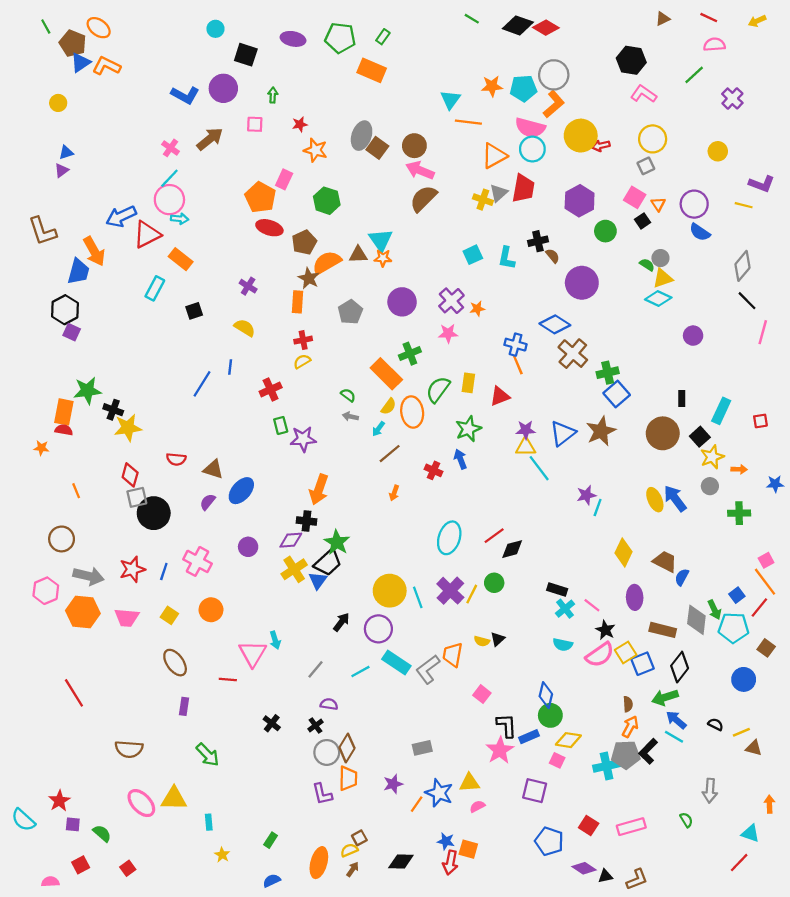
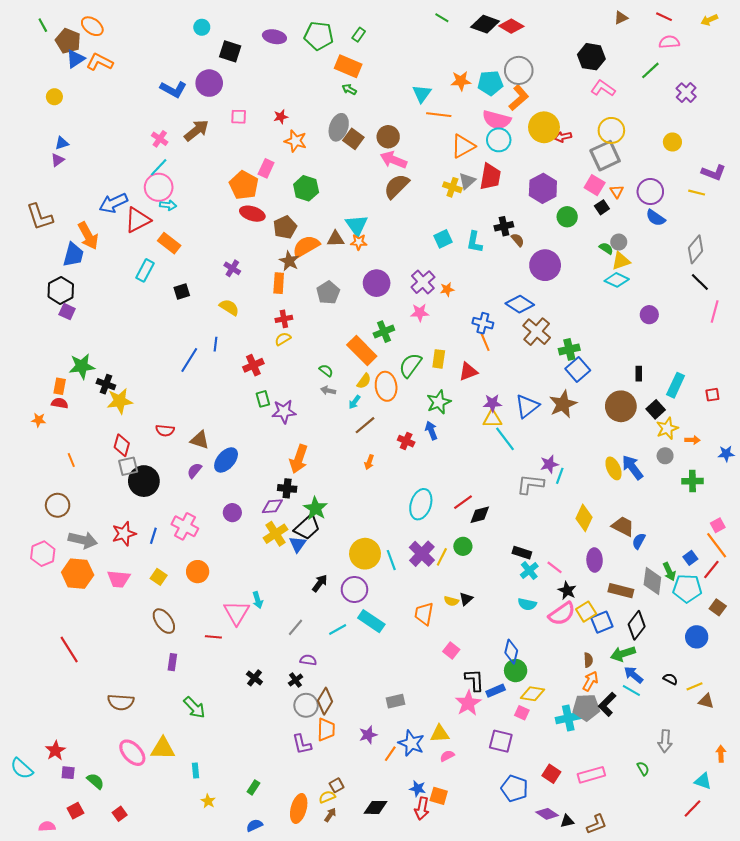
green arrow: (273, 95) -> (349, 89), moved, turned -64
gray square: (646, 166) -> (605, 156), size x1.8
orange rectangle: (64, 412) -> (60, 386), size x0.7
gray L-shape: (428, 669) -> (530, 484), moved, turned 44

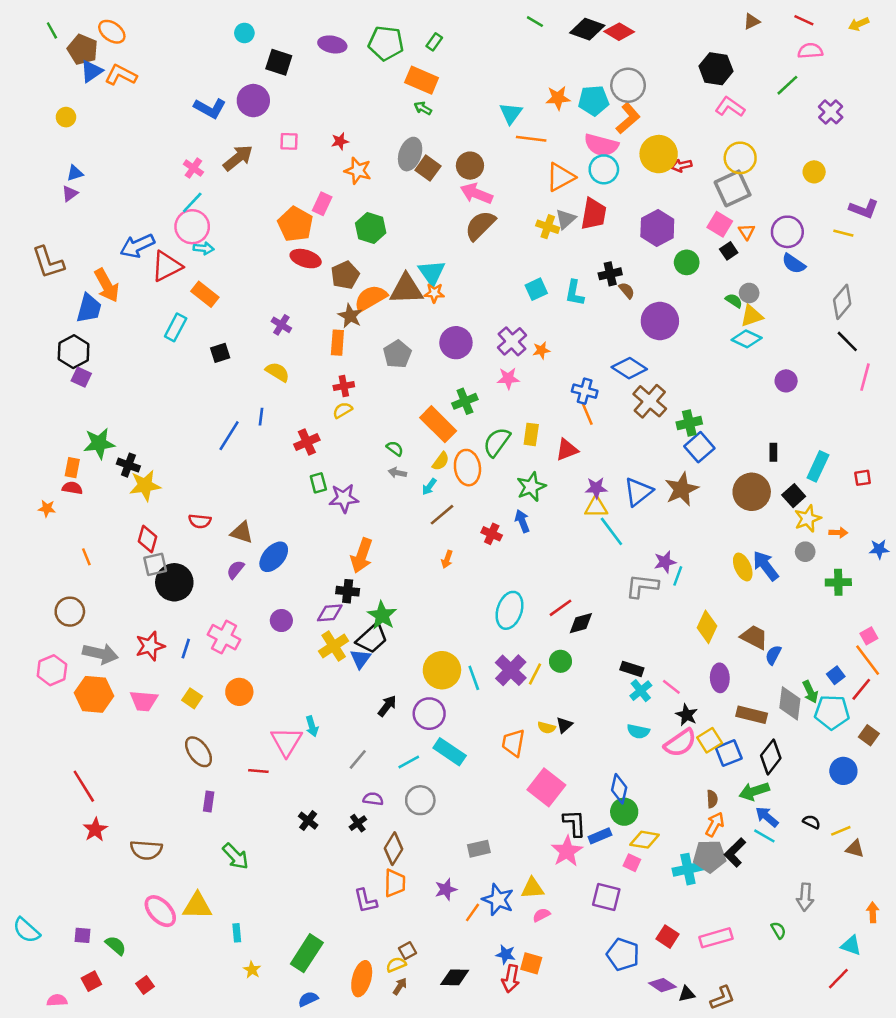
brown triangle: (336, 239) -> (406, 289), size x1.6
pink square: (451, 651) -> (546, 787), size x1.8
gray circle: (306, 705) -> (420, 800), moved
red star: (55, 751) -> (95, 830), moved
green rectangle: (253, 787) -> (307, 953), size x2.0

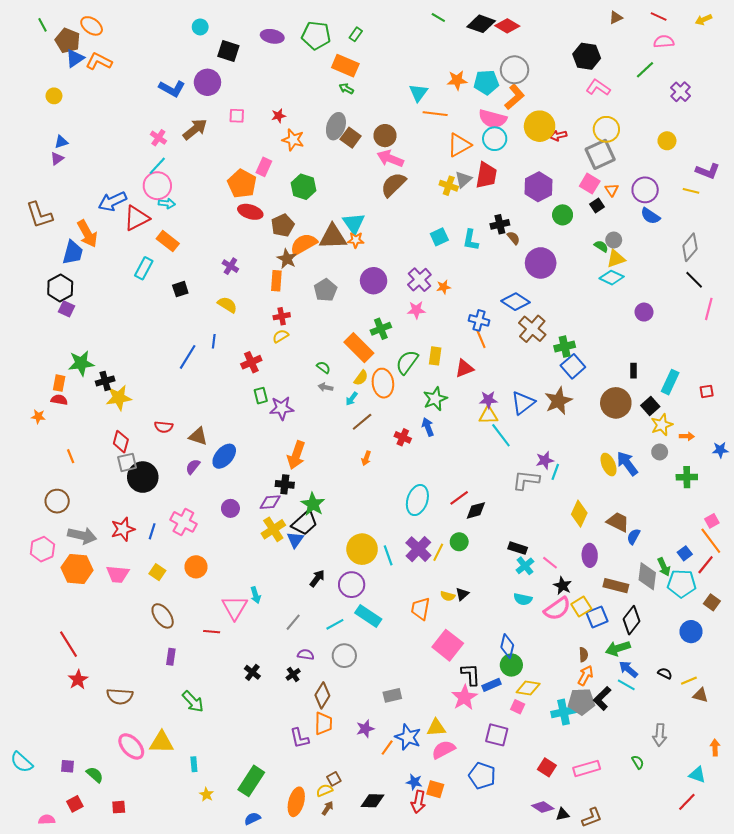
black cross: (128, 465) -> (105, 381), turned -36
pink semicircle: (541, 915) -> (443, 750), size x1.6
blue pentagon: (623, 954) -> (482, 776), moved
red square: (145, 985) -> (119, 807), turned 32

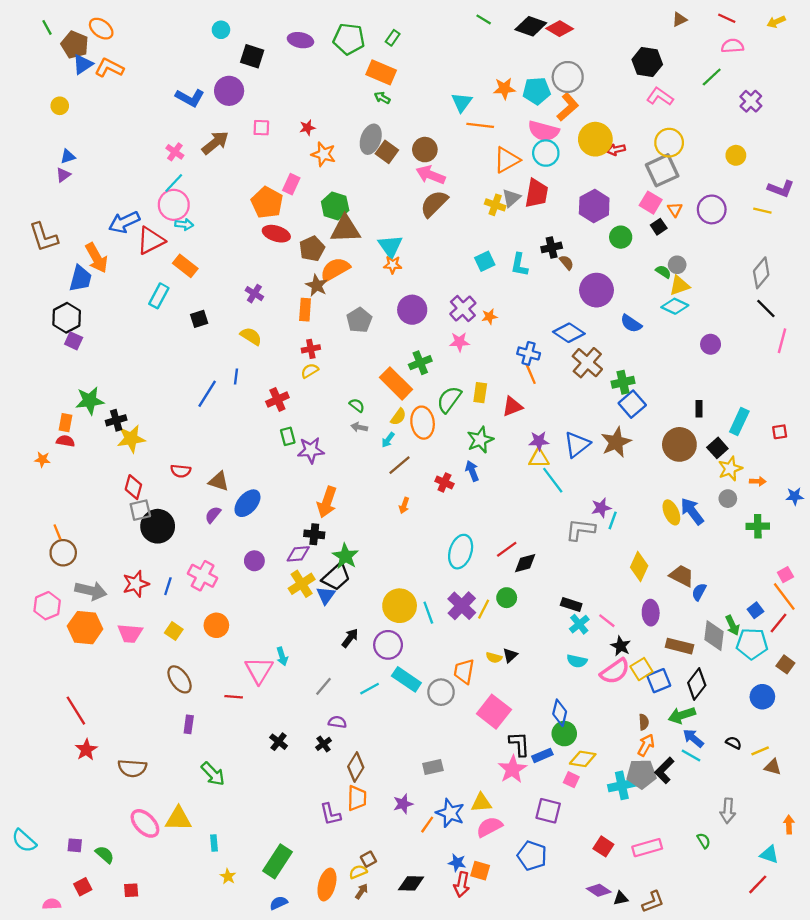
blue semicircle: (650, 216) -> (631, 323), moved
brown triangle: (333, 237) -> (345, 229), moved
orange line: (71, 456) -> (57, 532), moved
gray circle: (344, 656) -> (441, 692), moved

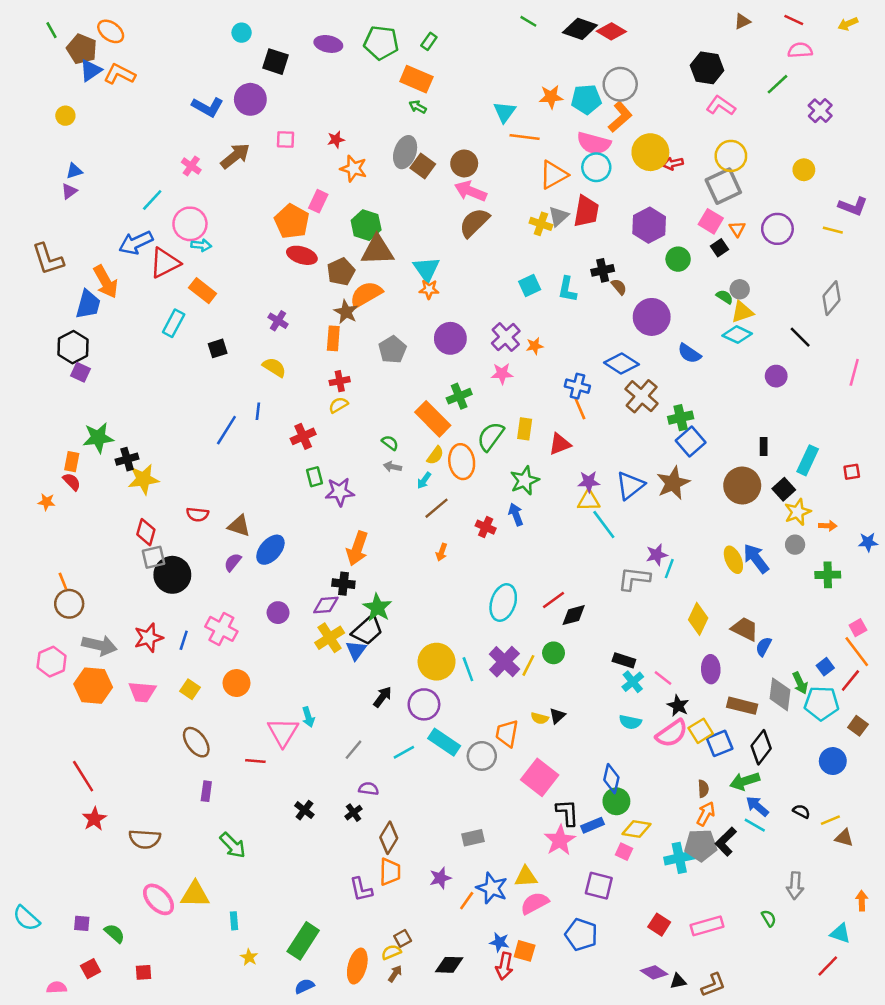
cyan line: (174, 183) -> (152, 200), moved
black line: (766, 309) -> (800, 337), moved
red semicircle: (65, 441) -> (72, 482), turned 36

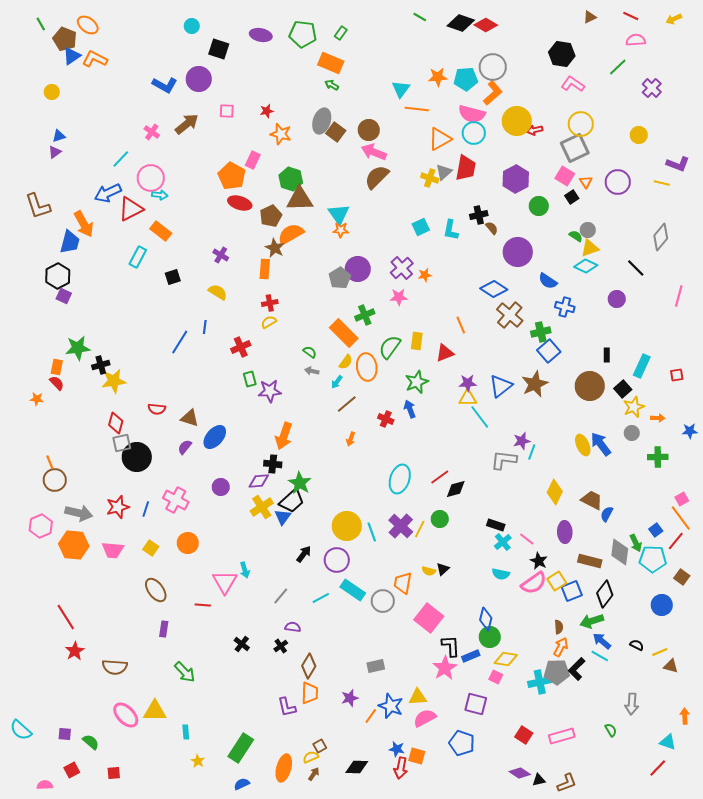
gray pentagon: (392, 350) -> (340, 278), moved
blue cross: (577, 386) -> (565, 307), moved

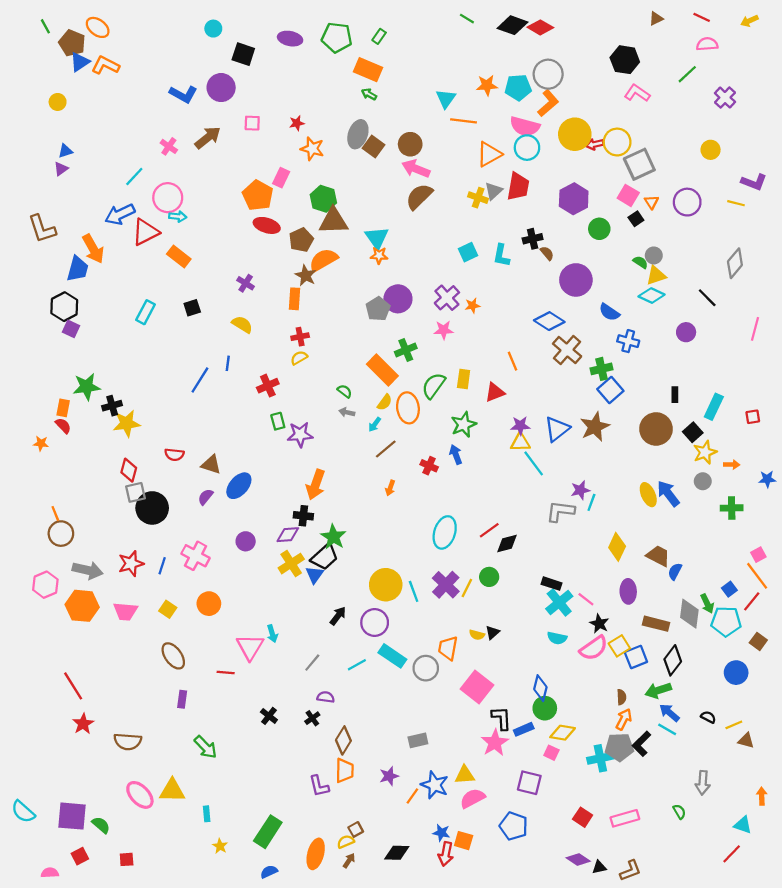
yellow circle: (581, 124) -> (617, 142), moved
cyan rectangle: (138, 257) -> (145, 312), moved
cyan cross: (503, 542) -> (559, 603), size x1.4
purple square: (65, 734) -> (72, 816), size x2.0

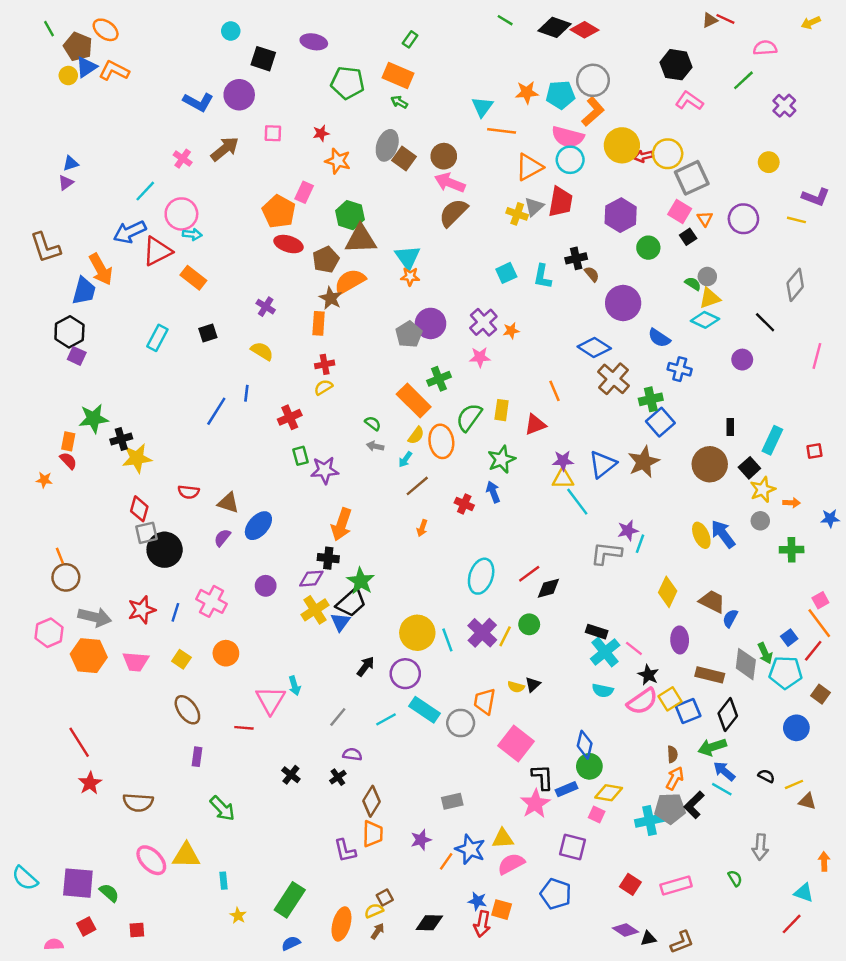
red line: (702, 17) -> (725, 19), moved
green pentagon: (337, 37) -> (347, 83), moved
yellow circle: (58, 102) -> (68, 76), moved

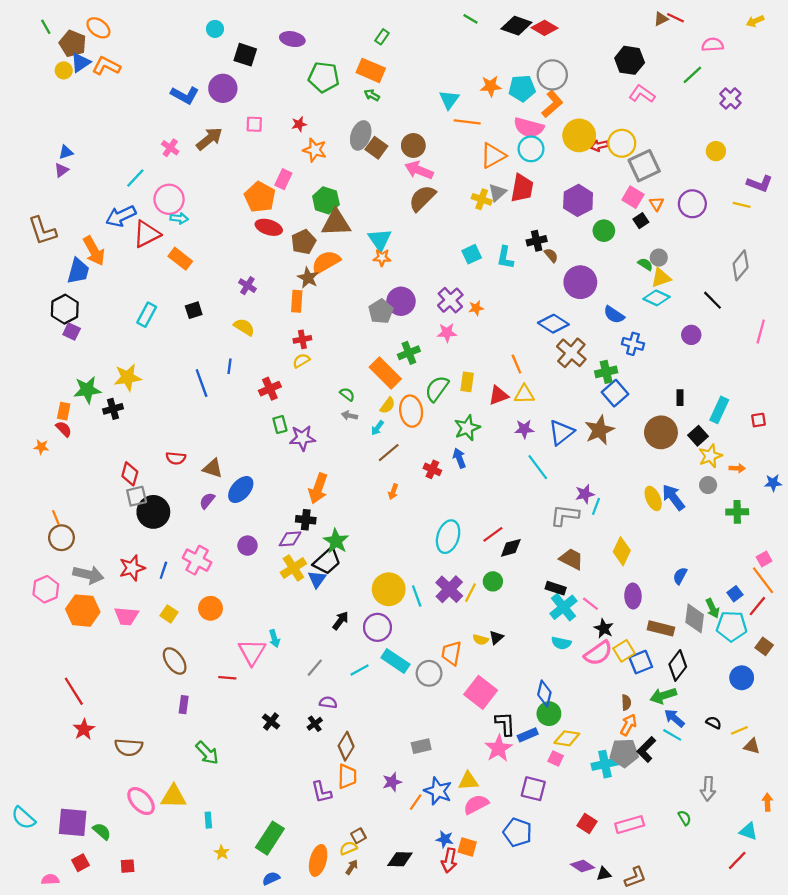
blue line: (216, 411) -> (202, 383), turned -52
yellow star: (137, 458) -> (128, 377), moved
yellow triangle: (563, 479) -> (524, 394), moved
brown trapezoid: (712, 601) -> (571, 559), moved

